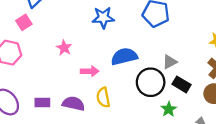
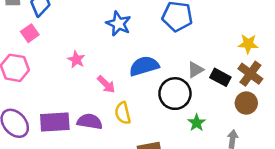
blue star: (103, 18) -> (118, 24), turned 30
pink arrow: (90, 71) -> (106, 84), turned 48
black rectangle: (182, 84) -> (220, 77), moved
purple rectangle: (42, 103) -> (55, 122), size x1.6

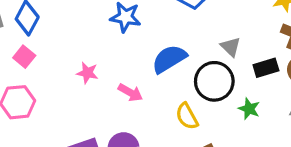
gray triangle: (195, 70) -> (231, 47), turned -30
black rectangle: (220, 77) -> (266, 68), moved, turned -30
yellow semicircle: (123, 113) -> (187, 116), moved

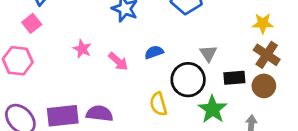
blue semicircle: (169, 59) -> (154, 52), size x0.6
pink arrow: (130, 92) -> (118, 61), moved
green star: (249, 109) -> (212, 109), size x1.5

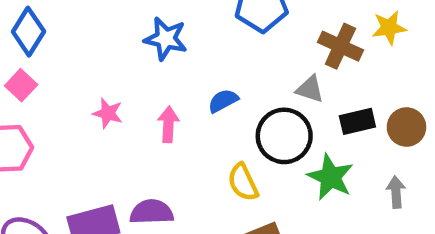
gray triangle: (208, 53) -> (310, 89), turned -30
brown cross: (267, 55) -> (340, 46), moved
pink arrow: (118, 61) -> (168, 124), turned -120

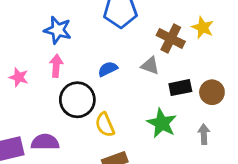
yellow star: (389, 28) -> (203, 27), turned 30
blue semicircle: (223, 101) -> (108, 69), moved
pink arrow: (168, 124) -> (56, 66), moved
black circle: (284, 136) -> (77, 100), moved

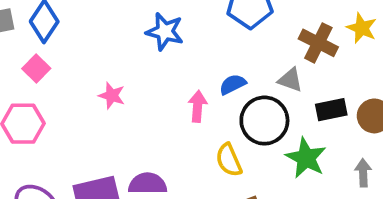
pink arrow: (56, 66) -> (198, 106), moved
black circle: (77, 100) -> (264, 121), moved

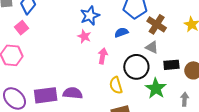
blue star: (165, 32) -> (90, 16), turned 30
brown cross: (318, 43) -> (157, 24), moved
blue semicircle: (233, 84) -> (121, 32), moved
pink star: (112, 96) -> (84, 36), moved

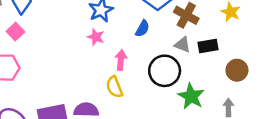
blue semicircle: (121, 32) -> (142, 29), turned 144
black rectangle: (171, 65) -> (208, 46), moved
yellow semicircle: (116, 85) -> (114, 87), moved

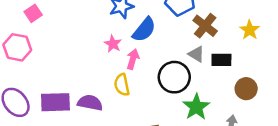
blue semicircle: (142, 29) -> (144, 30), moved, size x1.5
pink star: (96, 37) -> (113, 44), moved

